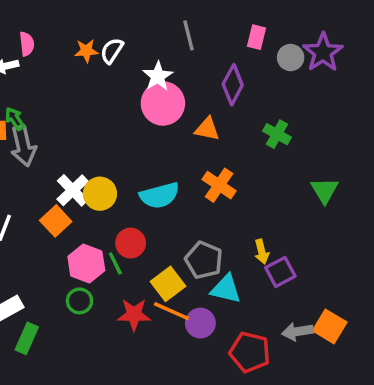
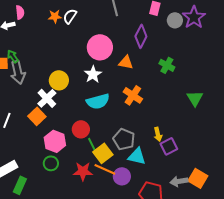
white star: (158, 76) -> (93, 74), moved
yellow circle: (100, 194) -> (59, 80), moved
green line: (115, 263) -> (92, 144), moved

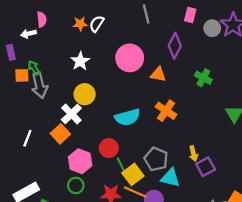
white star: (93, 74) -> (80, 61), moved

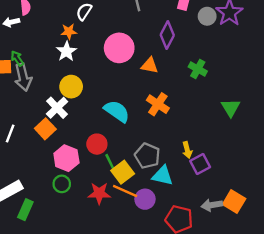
orange star: (80, 24) -> (69, 31), moved
cyan semicircle: (127, 117) -> (117, 111), turned -130

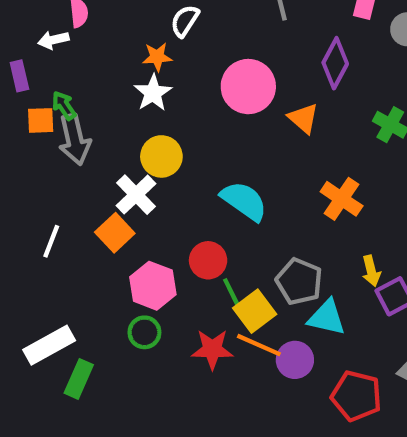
orange triangle: (150, 65) -> (303, 118), turned 30
orange cross: (158, 104) -> (342, 199), moved

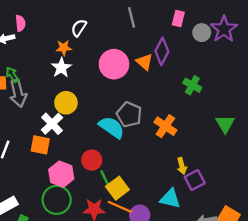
orange triangle: (303, 118) -> (144, 62), moved
orange square: (115, 233) -> (40, 145), turned -36
gray pentagon: (299, 281) -> (129, 114), moved
cyan triangle: (327, 318) -> (170, 199), moved
green circle: (144, 332) -> (57, 200), size x1.6

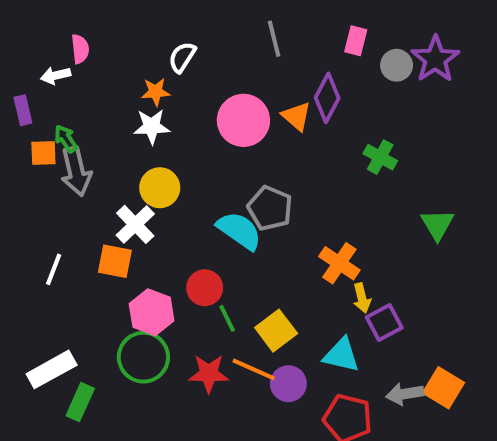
white star: (61, 68) -> (152, 126), turned 30
orange cross: (165, 126) -> (339, 263), moved
yellow square: (117, 188) -> (276, 331), moved

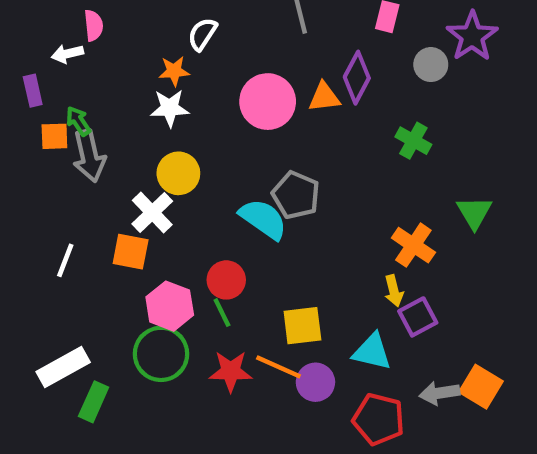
gray circle: (397, 65) -> (431, 65), moved
orange triangle: (297, 116) -> (324, 97), turned -48
orange cross: (339, 263) -> (413, 245), moved
green line: (227, 318) -> (222, 313), moved
yellow square: (276, 331) -> (302, 326), turned 30

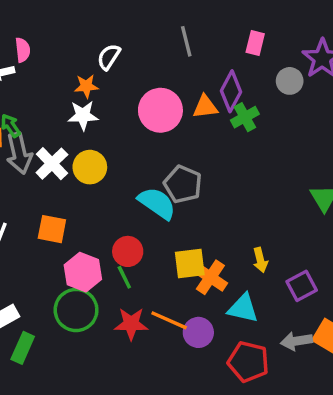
green cross: (413, 141) -> (245, 117), moved, turned 32
white cross: (152, 212) -> (52, 164), moved
orange cross: (413, 245) -> (210, 277), moved
purple square: (418, 317) -> (302, 286), moved
yellow square: (302, 326) -> (190, 264), moved

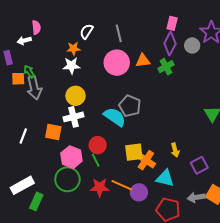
gray line: (186, 41) -> (119, 33), moved
purple diamond: (231, 91) -> (170, 43), moved
white cross: (52, 164) -> (73, 117), moved, turned 30

